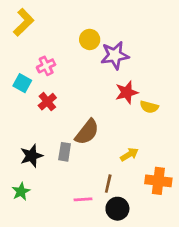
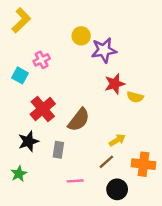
red cross: (47, 102) -> (43, 109), moved, size x1.5
gray rectangle: (65, 152) -> (58, 150), moved
brown line: (108, 184) -> (106, 162), moved, turned 35
black circle: (117, 209) -> (117, 189), moved

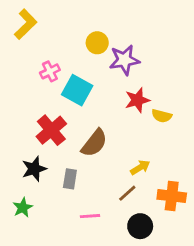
cyan square: (20, 75) -> (77, 90), moved, size x1.5

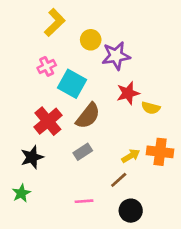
yellow L-shape: (26, 24) -> (55, 22), moved
brown semicircle: (94, 143) -> (88, 116), moved
gray rectangle: (70, 179) -> (83, 152), moved, turned 48
orange cross: (172, 196) -> (160, 152), moved

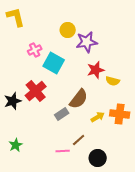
yellow L-shape: (55, 22) -> (16, 17), moved, turned -60
brown semicircle: (88, 116) -> (79, 99), moved
black star: (32, 157) -> (13, 101), moved
brown line: (119, 180) -> (79, 140), moved

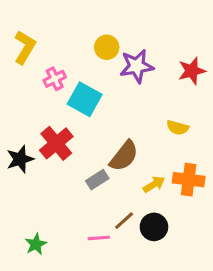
yellow L-shape: (16, 17) -> (25, 47), moved, turned 45
red star: (96, 70) -> (192, 71), moved
green star: (16, 145) -> (36, 244), moved
black circle: (98, 158) -> (154, 227), moved

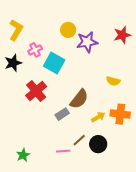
red star: (192, 71) -> (122, 35), moved
black star: (20, 159) -> (13, 63), moved

